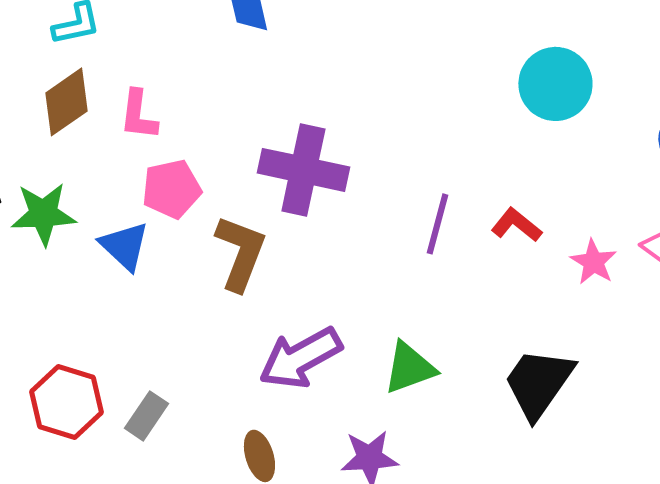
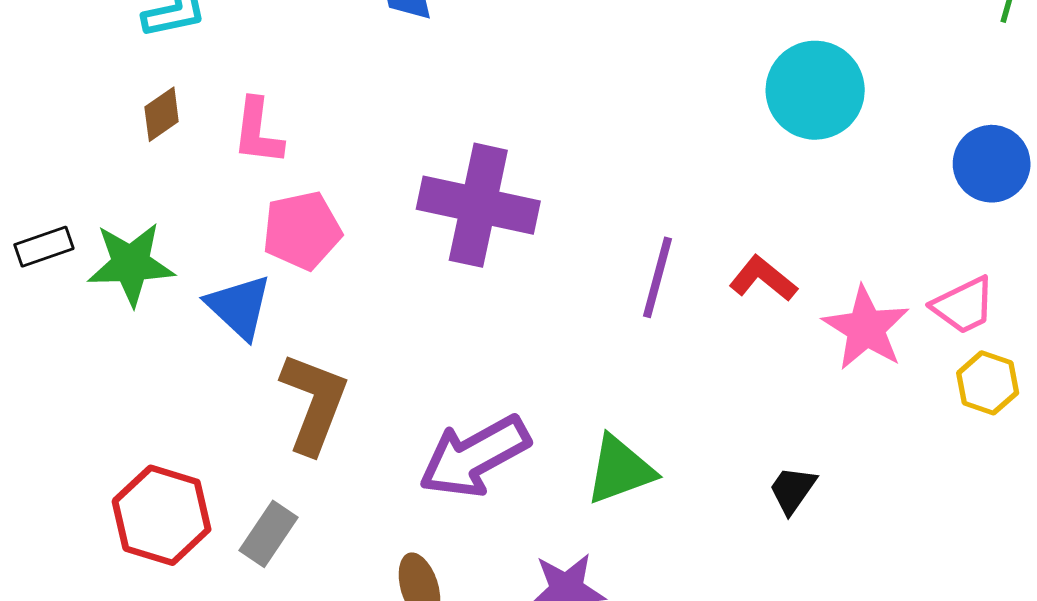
brown diamond: (66, 102) -> (162, 114), size x0.6
brown L-shape: (240, 253) -> (314, 403), moved
pink star: (593, 262) -> (866, 328), size x1.4
black trapezoid: (538, 383) -> (792, 490), size x0.5

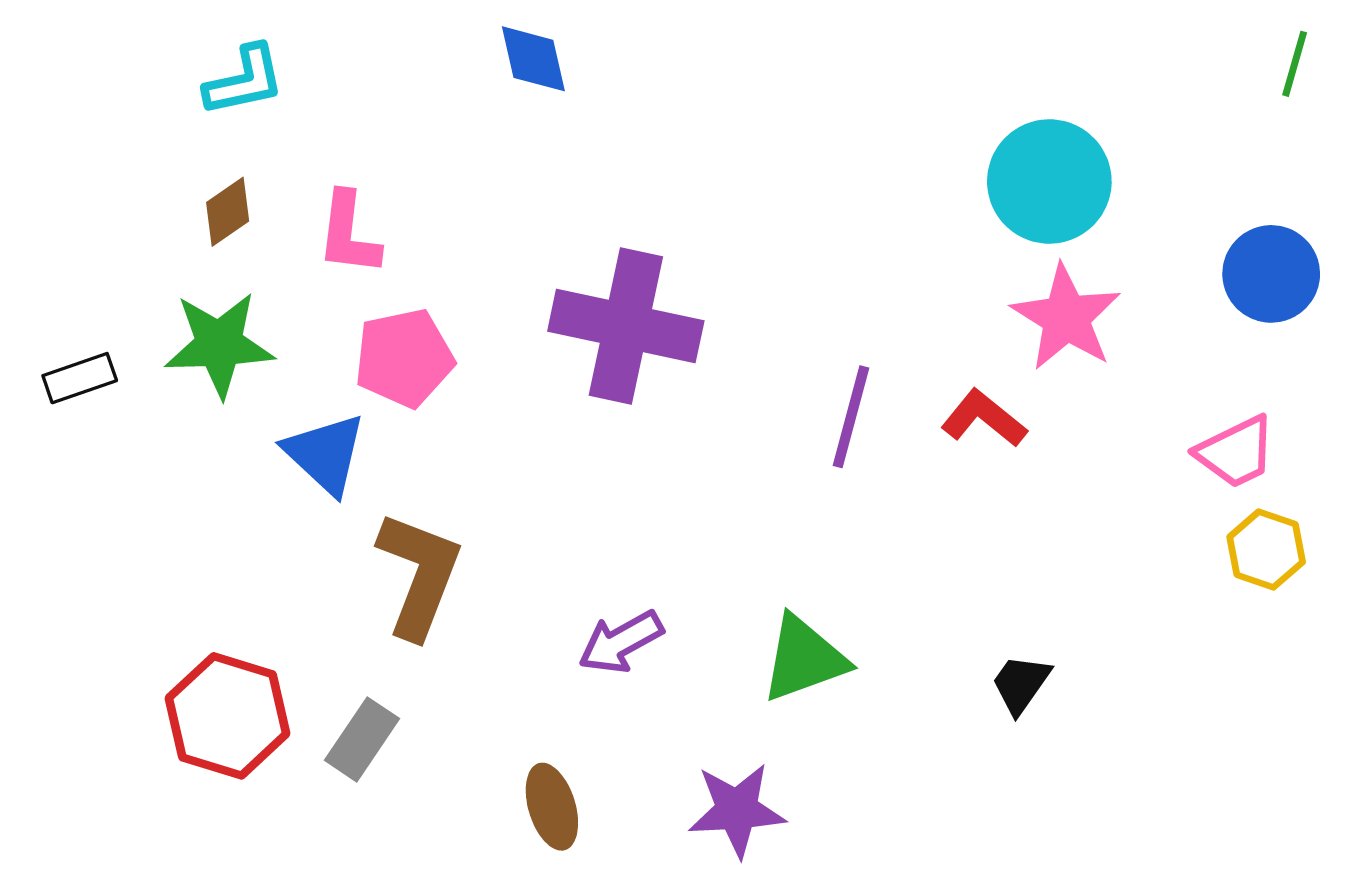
green star: (131, 264) -> (219, 344), moved
pink star: (866, 328) -> (1066, 318), moved
purple arrow: (474, 456) -> (621, 642), size x0.6

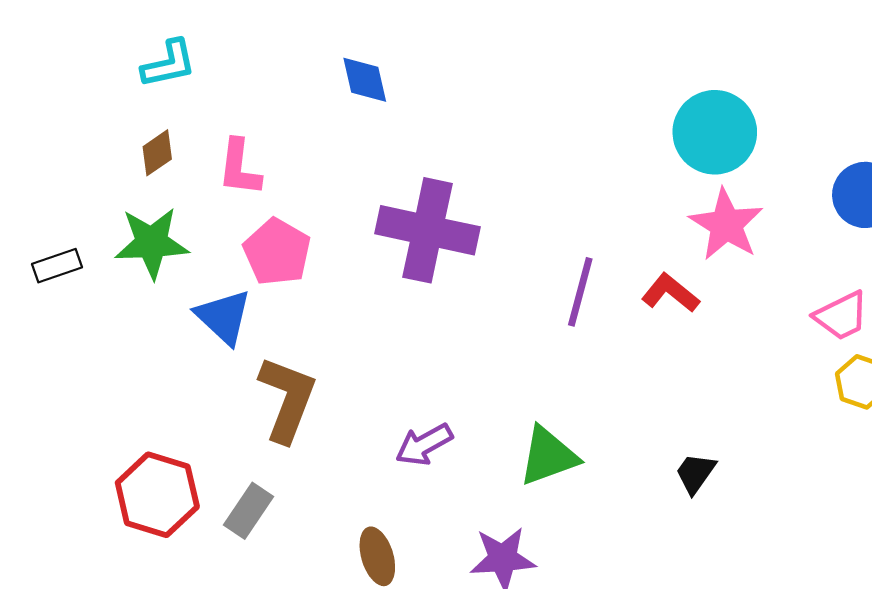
blue diamond: (533, 59) -> (365, 80), moved
pink pentagon: (404, 358) -> (277, 252), turned -30

